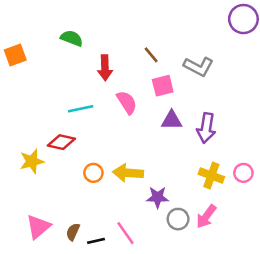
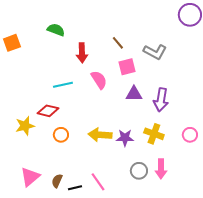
orange circle: (93, 173) -> (61, 135), moved
yellow cross: (211, 175) -> (154, 134), moved
purple star: (158, 197) -> (125, 138), moved
pink arrow: (206, 216) -> (161, 169), turned -36

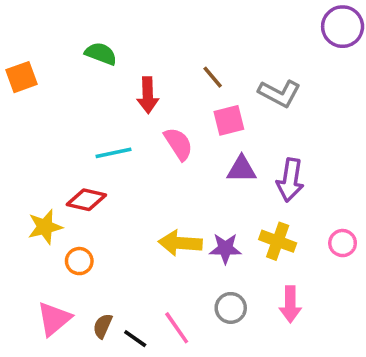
orange circle: (61, 135) -> (79, 261), moved
gray circle: (139, 171) -> (231, 308), moved
black line: (75, 188) -> (135, 339), turned 48

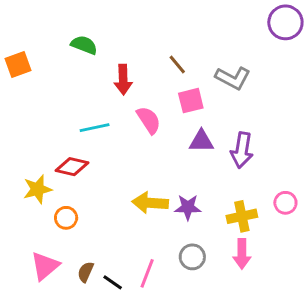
yellow cross: (278, 241) -> (242, 216), moved, turned -32
pink line: (177, 328) -> (147, 273), turned 56

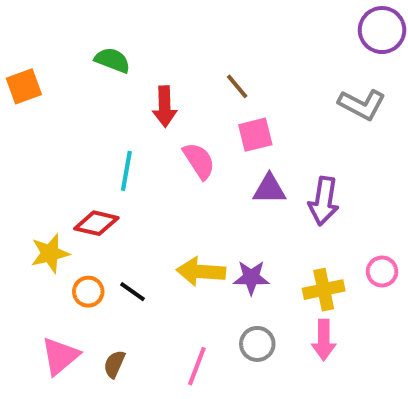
gray L-shape: (233, 78) -> (362, 104), moved
cyan line: (95, 128) -> (126, 171), turned -68
black line: (113, 282) -> (133, 292), moved

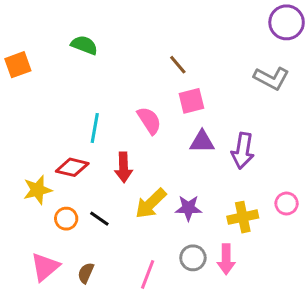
red arrow: (165, 106) -> (124, 167), moved
yellow arrow: (201, 272) -> (151, 204), turned -48
pink arrow: (324, 340) -> (226, 259), moved

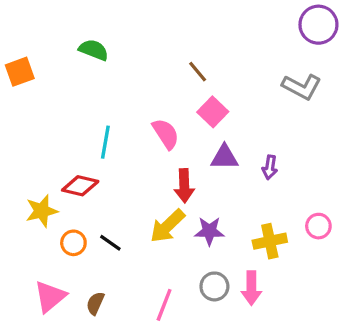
pink square: (191, 101) -> (213, 112), turned -32
purple arrow: (243, 151) -> (270, 167), size x0.6
red arrow: (124, 167) -> (184, 186), moved

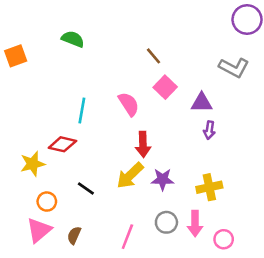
purple triangle: (224, 157) -> (202, 103), moved
pink circle: (318, 226) -> (224, 239), moved
orange circle: (73, 243) -> (47, 202), moved

